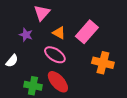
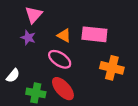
pink triangle: (42, 13) -> (34, 15), moved
pink rectangle: (87, 32) -> (94, 34), turned 55
white semicircle: (12, 61) -> (13, 76), moved

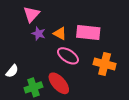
purple star: (28, 38) -> (39, 34), moved
pink ellipse: (60, 59) -> (68, 56), moved
green cross: (36, 93) -> (33, 87), turned -30

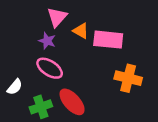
pink triangle: (31, 14) -> (57, 17), moved
orange triangle: (60, 34) -> (81, 31), moved
pink ellipse: (68, 56) -> (50, 68), moved

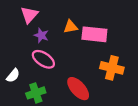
pink triangle: (57, 17) -> (29, 15), moved
orange triangle: (81, 31) -> (71, 27), turned -40
red ellipse: (72, 102) -> (78, 89), moved

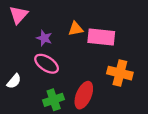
pink triangle: (29, 15) -> (19, 15), moved
red ellipse: (78, 89) -> (84, 95), turned 65
green cross: (36, 93) -> (54, 100), moved

